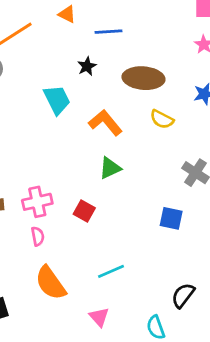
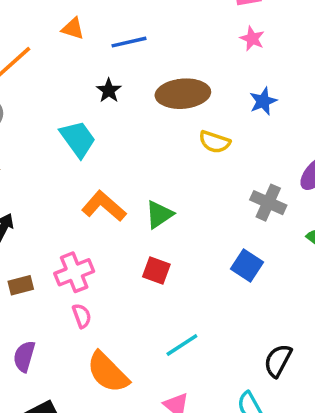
orange L-shape: (105, 123) -> (104, 206), moved
red square: (84, 211) -> (156, 271), moved
blue square: (171, 218) -> (247, 265), turned 30

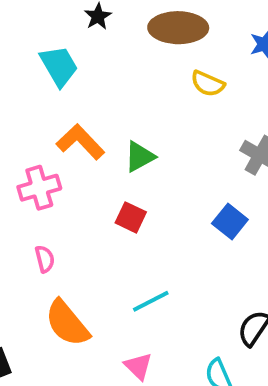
pink cross: (74, 272) -> (39, 188), moved

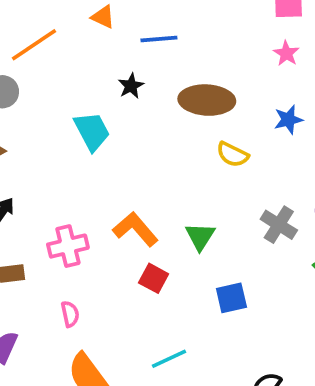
orange L-shape: (80, 142) -> (135, 229), moved
green triangle: (140, 157) -> (200, 236), moved, turned -32
blue square: (230, 221) -> (231, 298), moved, turned 36

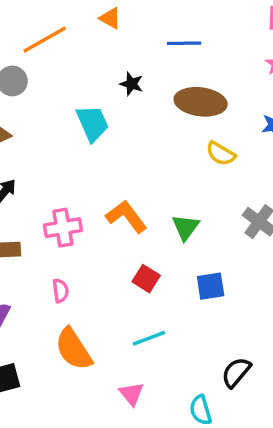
blue line: (159, 39) -> (184, 43), moved
black star: (131, 86) -> (131, 84), turned -30
red square: (154, 278) -> (146, 279), moved

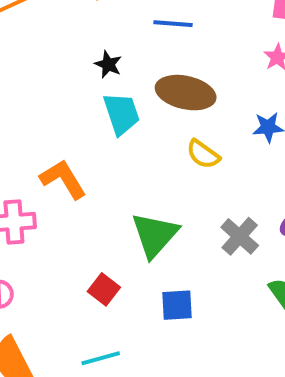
cyan trapezoid: (92, 123) -> (121, 114), moved
orange L-shape: (126, 216) -> (63, 179), moved
green triangle: (186, 227) -> (155, 235), size x1.5

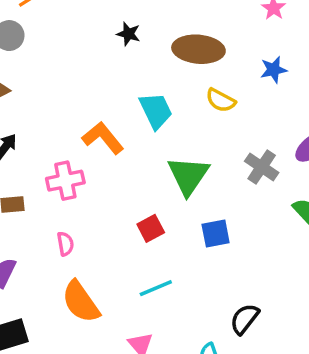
cyan trapezoid: (121, 114) -> (156, 111), moved
red square: (104, 289) -> (151, 228), turned 32

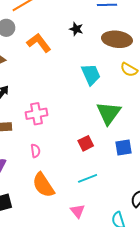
orange L-shape: (103, 138) -> (39, 43), moved

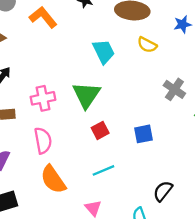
green triangle: (109, 113) -> (86, 95), moved
pink semicircle: (35, 151) -> (43, 141), size x1.6

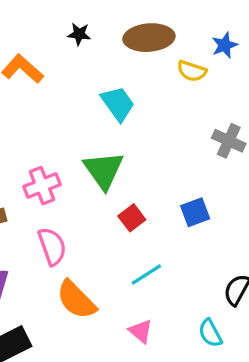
yellow semicircle: (147, 45) -> (192, 71), moved

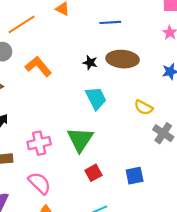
black star: (79, 34) -> (90, 63), moved
yellow semicircle: (192, 71) -> (144, 107), moved
pink semicircle: (52, 246) -> (40, 183), turned -35

